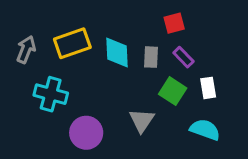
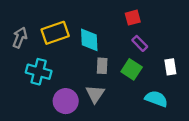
gray rectangle: (151, 57) -> (102, 66), moved
white rectangle: (208, 88) -> (170, 67), moved
gray triangle: (142, 120) -> (95, 94), moved

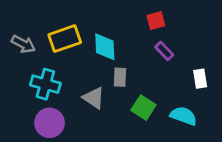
gray arrow: (20, 38) -> (23, 44), turned 96
green square: (132, 69) -> (143, 108), moved
gray triangle: (95, 94) -> (94, 98), moved, turned -30
purple circle: (66, 101) -> (50, 123), moved

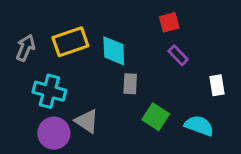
gray arrow: (23, 44) -> (25, 48), turned -95
gray triangle: (94, 98) -> (87, 121), moved

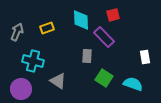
yellow rectangle: (70, 42) -> (47, 28), size x0.6
cyan diamond: (114, 51) -> (81, 20), moved
purple rectangle: (178, 55) -> (104, 37), moved, size x1.5
purple circle: (54, 133) -> (21, 89), moved

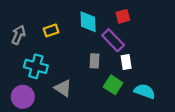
white rectangle: (145, 57) -> (126, 62), moved

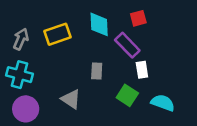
yellow rectangle: (51, 30) -> (57, 34), size x1.5
gray rectangle: (95, 61) -> (97, 71), moved
cyan cross: (36, 66) -> (20, 75), moved

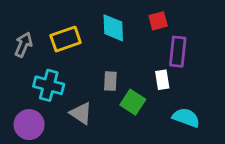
purple rectangle: (127, 45) -> (178, 52), moved, turned 50
cyan cross: (20, 75) -> (49, 85), moved
green square: (127, 95) -> (133, 102), moved

